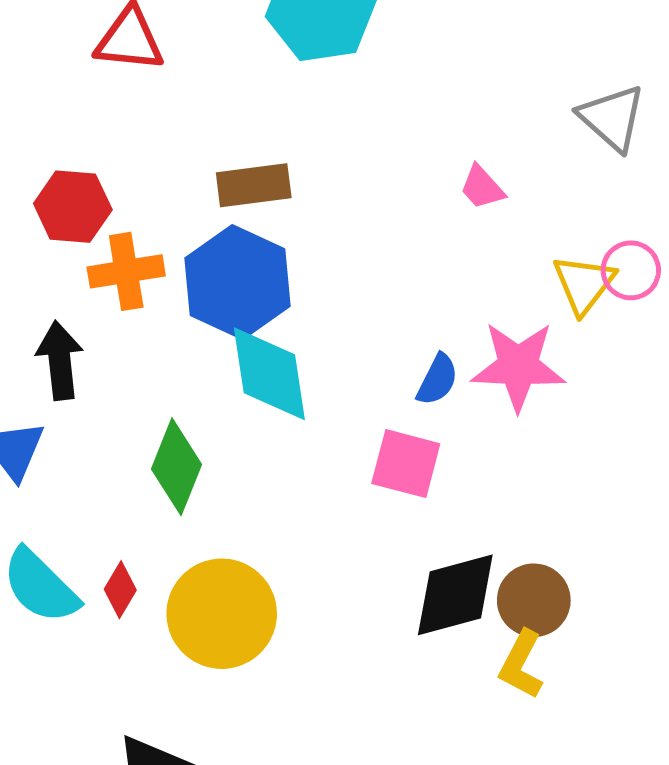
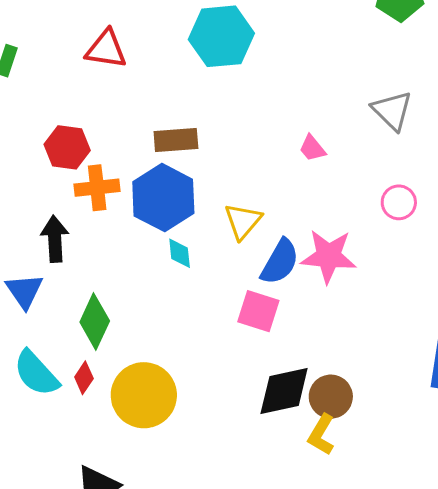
yellow triangle: (584, 284) -> (243, 221), moved
cyan diamond: (269, 374) -> (180, 253), size x0.5
blue semicircle: (437, 380) -> (280, 262), size x1.5
green diamond: (177, 467) -> (95, 322), moved

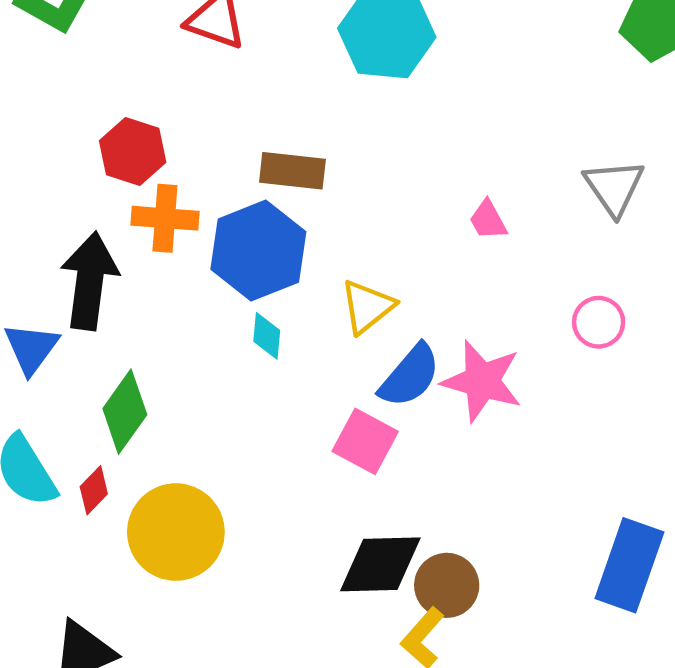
black arrow: (55, 239) -> (89, 281), size x1.4

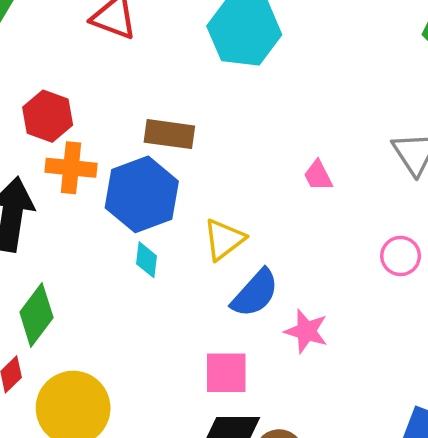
pink star: (482, 381) -> (306, 331), moved, size x0.7
pink square: (365, 441) -> (226, 373), moved, turned -30

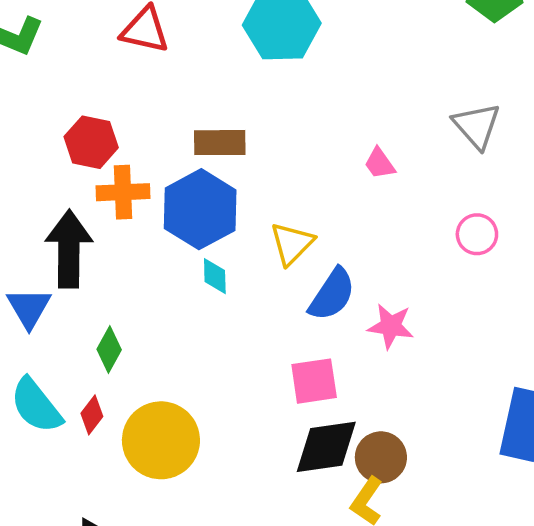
green diamond: (36, 315) -> (109, 349), size x0.7

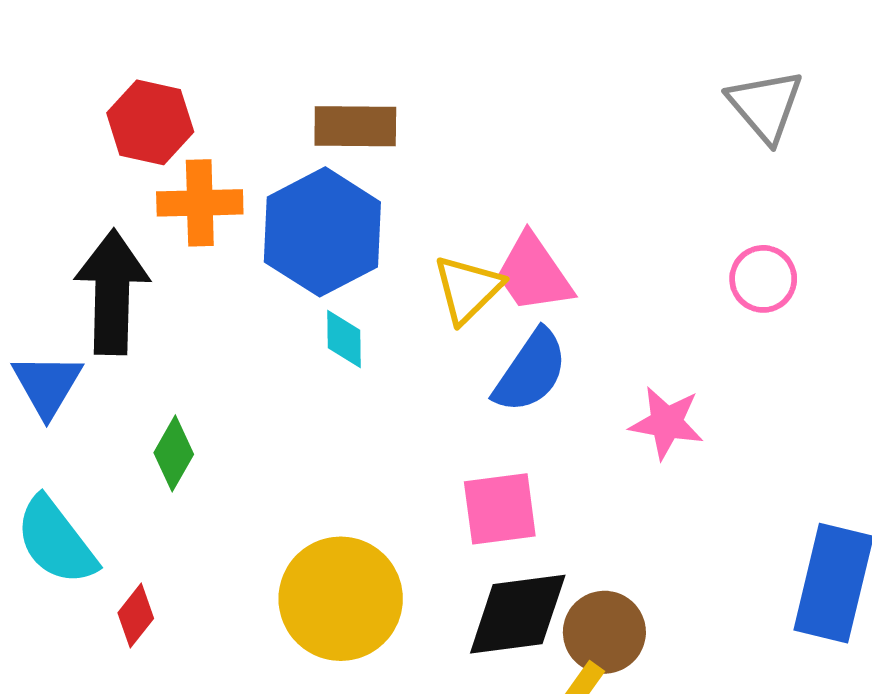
pink trapezoid: (380, 163) -> (534, 273), moved, size x1.6
pink star: (391, 326) -> (667, 423), moved
red diamond: (92, 415) -> (136, 616), moved
yellow circle: (161, 440) -> (341, 599), moved

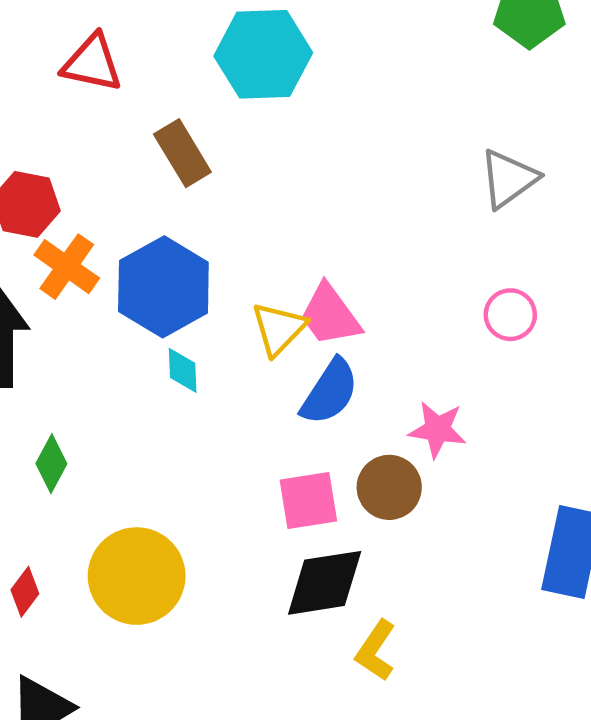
gray triangle: (765, 106) -> (509, 179), turned 36
brown rectangle: (355, 126) -> (182, 153), moved, turned 60
orange cross: (200, 203) -> (67, 267), turned 38
yellow circle: (341, 599) -> (137, 576), moved
brown circle: (604, 632) -> (389, 487), moved

